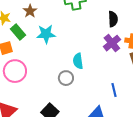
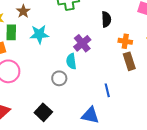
green rectangle: (18, 32) -> (11, 32), turned 42
purple cross: (112, 43) -> (82, 43), moved

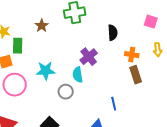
brown star: (23, 11) -> (42, 26), moved
cyan star: (39, 34) -> (46, 71), moved

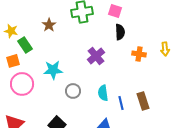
pink square: (151, 22) -> (115, 11), moved
green rectangle: (18, 46) -> (25, 45), turned -35
cyan semicircle: (78, 75) -> (103, 93), moved
brown rectangle: (136, 75) -> (143, 101), moved

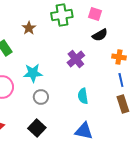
black semicircle: (120, 32) -> (100, 35), turned 63
gray circle: (73, 91) -> (41, 97), moved
blue line: (121, 103) -> (121, 80), moved

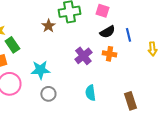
brown star: (29, 28) -> (48, 26), moved
orange cross: (119, 57) -> (109, 54), moved
blue line: (121, 80) -> (128, 35), moved

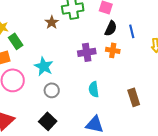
black semicircle: (107, 32) -> (111, 28), turned -35
purple cross: (83, 56) -> (87, 52), turned 30
cyan star: (40, 70) -> (44, 66), turned 30

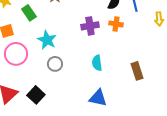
green rectangle: (16, 41) -> (29, 13), moved
black square: (48, 121) -> (36, 95), moved

